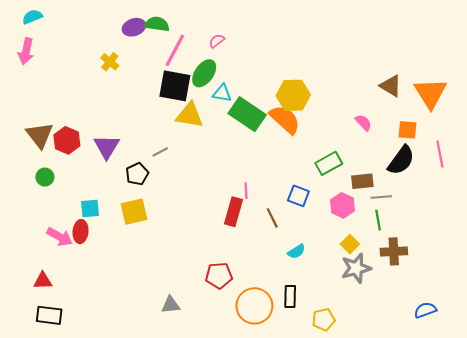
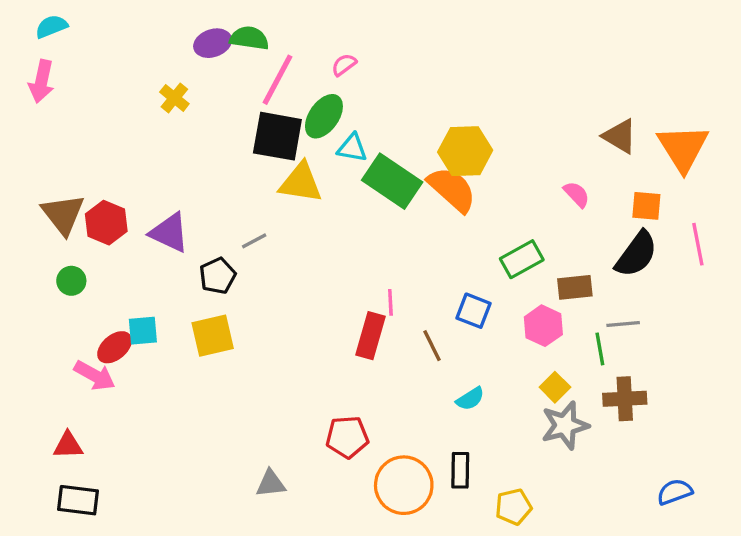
purple triangle: (107, 147) -> (169, 233), turned -36
gray line: (381, 197) -> (623, 324), moved
red ellipse: (81, 232) -> (115, 347), moved, turned 45

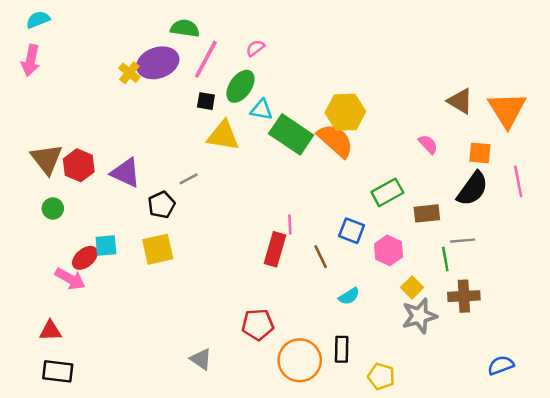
purple ellipse: (213, 43) -> (158, 63), moved, size x1.5
black square: (277, 136) -> (206, 101), size x0.5
pink hexagon: (543, 326) -> (389, 250), moved
gray triangle: (271, 484) -> (201, 359), turned 40
yellow pentagon: (513, 507) -> (381, 376), turned 30

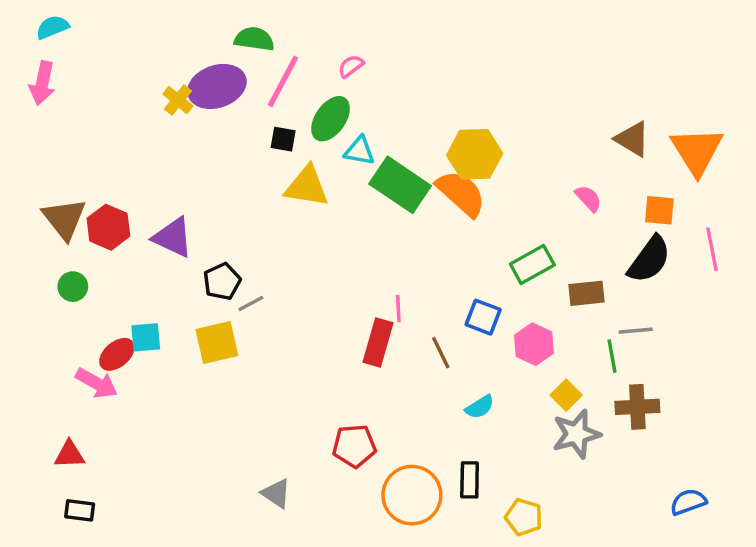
gray line: (189, 179) -> (251, 303), moved
black rectangle: (58, 371) -> (80, 510), size x0.7

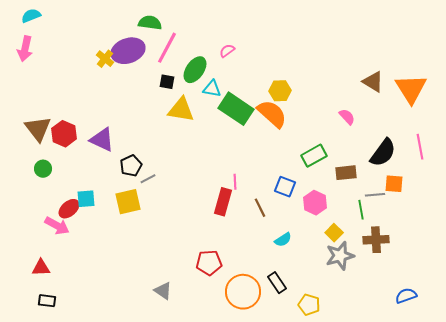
pink semicircle: (351, 66) -> (227, 51), moved
yellow hexagon: (475, 154) -> (280, 91), size x0.7
orange square: (659, 210) -> (394, 184), moved
black rectangle: (470, 480) -> (277, 283), turned -35

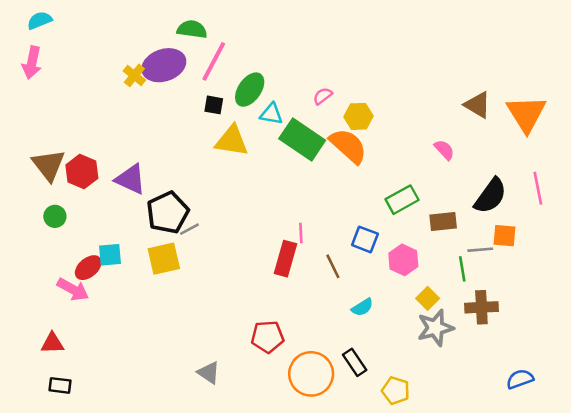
pink semicircle: (227, 51) -> (323, 96), moved
black pentagon: (131, 166) -> (168, 213), size x1.5

